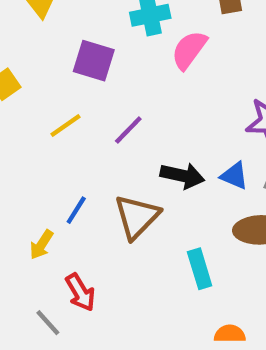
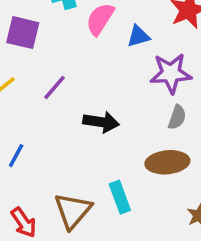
blue triangle: (234, 176) -> (138, 36), moved, turned -35
brown triangle: (137, 217) -> (73, 211), moved

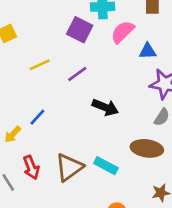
purple square: (23, 33) -> (80, 30), moved
cyan rectangle: (120, 197) -> (106, 166), turned -55

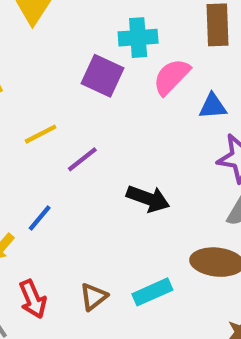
purple line: (77, 74) -> (82, 159), moved
cyan rectangle: (106, 166) -> (152, 292), turned -50
brown triangle: (69, 167) -> (93, 297), size x0.6

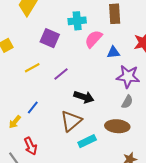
purple square: (103, 76) -> (50, 38), moved
purple line: (82, 159) -> (61, 74), moved
brown triangle: (93, 297) -> (71, 121), moved, size x1.6

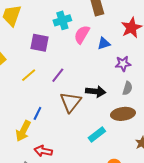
purple star: (128, 76) -> (123, 64), size x0.7
black arrow: (84, 97) -> (96, 91), moved
brown triangle: (71, 121) -> (71, 102), moved
yellow arrow: (15, 122) -> (23, 131), size x1.5
red arrow: (30, 146) -> (43, 151), turned 138

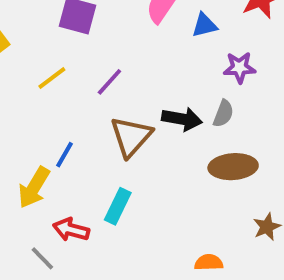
gray semicircle: (127, 88) -> (223, 114), moved
cyan rectangle: (97, 135) -> (118, 206), moved, turned -30

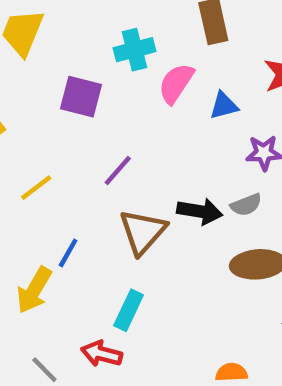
yellow line: (52, 78) -> (36, 188), moved
gray semicircle: (223, 114) -> (246, 205), turned 48
red arrow: (71, 230) -> (102, 354), moved

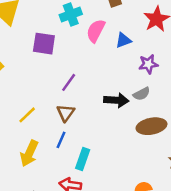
yellow line: (36, 188) -> (27, 115), moved
brown triangle: (143, 232) -> (66, 113), moved, size x0.7
blue line: (68, 253) -> (61, 140), moved

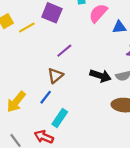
yellow line: (27, 115) -> (27, 28), moved

